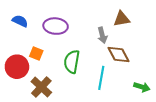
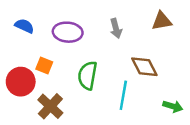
brown triangle: (122, 19) -> (162, 21), moved
gray arrow: (102, 35) -> (116, 28), moved

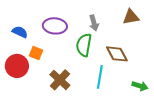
blue semicircle: (24, 26) -> (20, 32), moved
green semicircle: (87, 75) -> (84, 45), moved
brown cross: (50, 106) -> (60, 80), moved

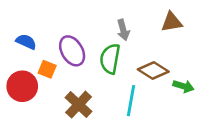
purple ellipse: (55, 26) -> (72, 51), moved, turned 55
brown diamond: (117, 54) -> (153, 71), turned -30
green arrow: (140, 86) -> (183, 86), moved

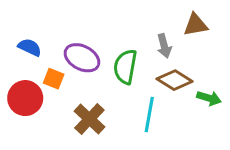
gray arrow: (123, 30) -> (164, 46), moved
purple ellipse: (72, 51) -> (82, 58), turned -32

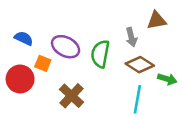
cyan line: (149, 115) -> (137, 99), moved

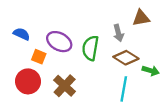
red circle: (20, 79) -> (28, 81), moved

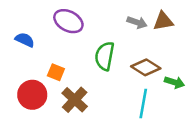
gray arrow: (118, 33) -> (137, 22), moved, turned -56
purple ellipse: (59, 42) -> (68, 21), moved
orange square: (39, 57) -> (56, 72), moved

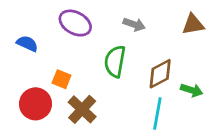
brown triangle: (163, 21) -> (193, 24), moved
gray arrow: (137, 22) -> (134, 24), moved
brown diamond: (146, 67) -> (160, 74), turned -60

